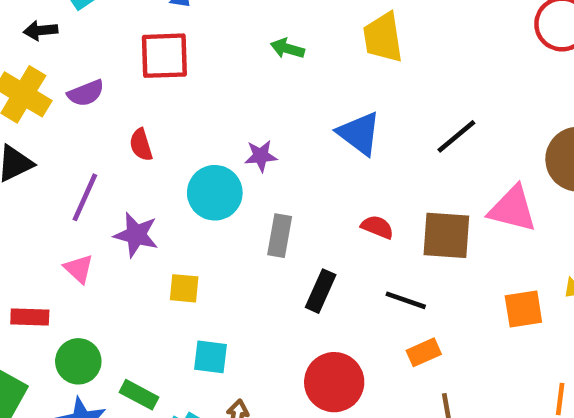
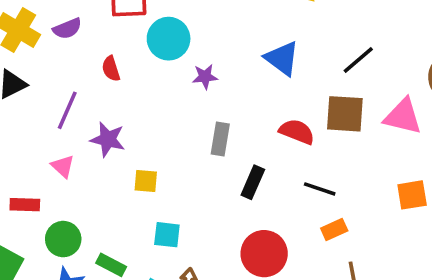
cyan circle: (215, 193) -> (169, 39), moved
red semicircle: (377, 227) -> (297, 132), size x1.4
brown square: (446, 235) -> (345, 114), moved

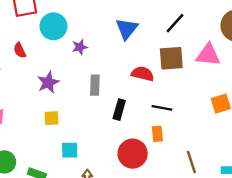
blue triangle: (282, 58) -> (127, 29), turned 40
purple star: (108, 139) -> (48, 82), moved, turned -30
orange rectangle: (334, 230) -> (157, 134), moved, turned -63

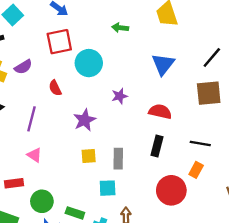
purple star: (80, 47) -> (120, 96), moved
red semicircle: (143, 74) -> (160, 112), moved
gray rectangle: (95, 85) -> (118, 159), moved
orange rectangle: (157, 134) -> (196, 170), turned 35

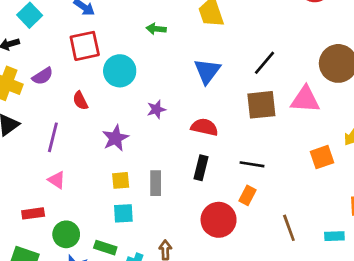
cyan square: (108, 188) -> (123, 213), moved

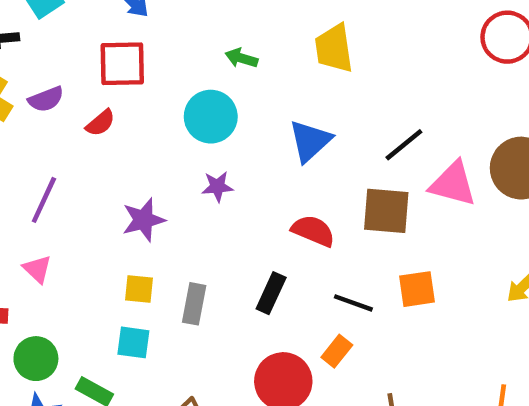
cyan circle: (120, 71) -> (211, 117), moved
pink triangle: (305, 99) -> (453, 184), moved
red semicircle: (80, 101) -> (100, 123), moved, turned -114
red semicircle: (204, 127) -> (313, 231), moved
orange square: (322, 157) -> (417, 289), moved

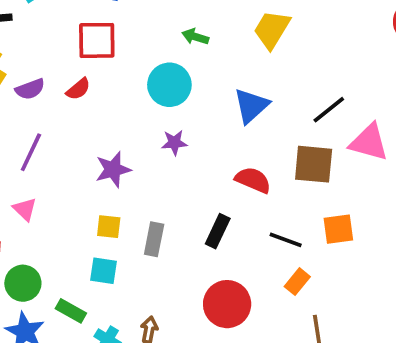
yellow trapezoid: (334, 48) -> (272, 29), turned 39
purple semicircle: (46, 99) -> (30, 89), moved
orange rectangle: (337, 351) -> (297, 282), moved

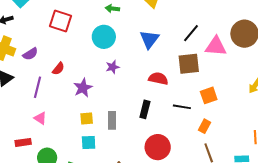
red square: (97, 40) -> (61, 21), turned 30
red semicircle: (78, 89) -> (58, 69), moved
orange rectangle: (297, 282) -> (204, 126), moved

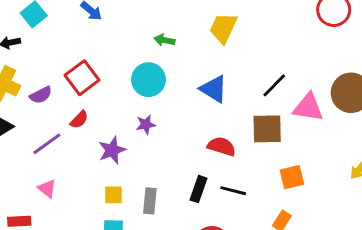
red square: (61, 21) -> (82, 78), moved, turned 30
blue triangle: (149, 39) -> (214, 89), turned -40
purple star: (113, 67) -> (146, 125), moved
purple line: (37, 87) -> (47, 144), turned 35
black line: (182, 107) -> (233, 191), moved

